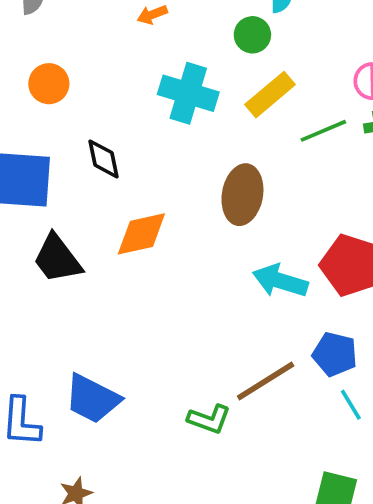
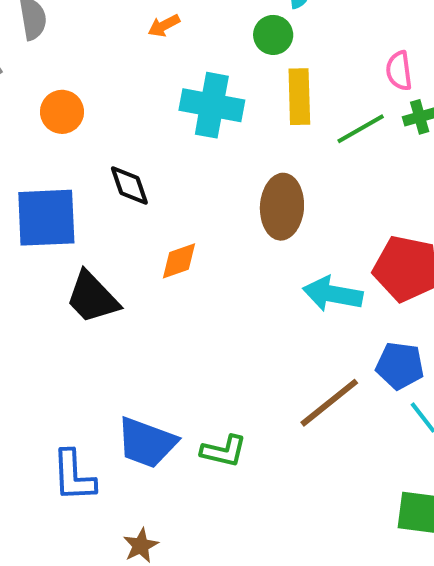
yellow rectangle: (270, 95) -> (299, 97), turned -45
orange diamond: (141, 234) -> (179, 261), size x0.7
green L-shape: (209, 419) -> (224, 451), moved

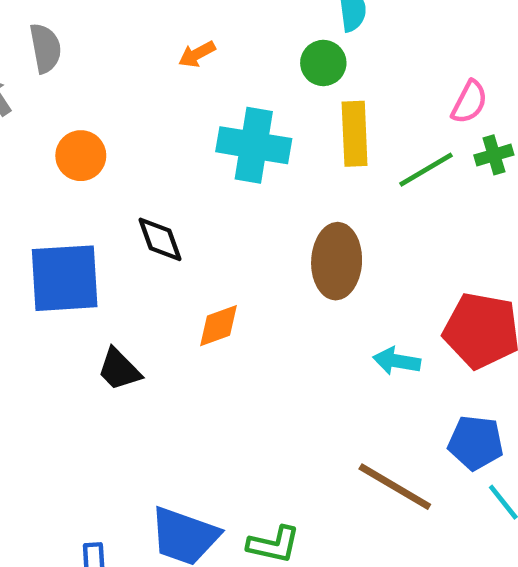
pink semicircle: (399, 71) -> (469, 102), turned -144
cyan arrow: (333, 294) -> (397, 361), size x0.7
black trapezoid: (92, 297) -> (119, 369), size x0.7
brown line: (329, 403) -> (395, 487), turned 70

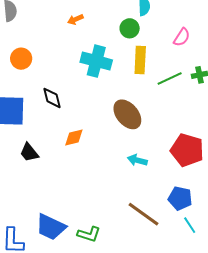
pink semicircle: (469, 102) -> (182, 37), moved
brown ellipse: (337, 261) -> (127, 114), turned -48
cyan arrow: (397, 361) -> (137, 160), moved

